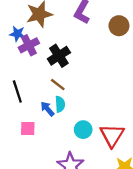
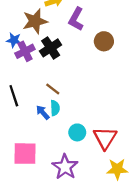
brown circle: (119, 26) -> (104, 41), moved
black cross: (59, 56) -> (51, 48), moved
pink square: (28, 128) -> (25, 154), moved, size x1.6

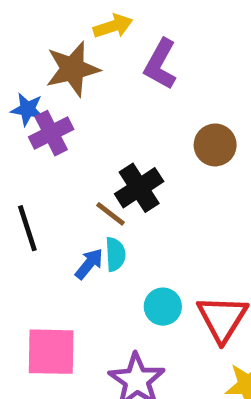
brown circle: (104, 41) -> (215, 145), moved
black cross: (51, 48) -> (139, 188), moved
blue arrow: (43, 112) -> (89, 264), turned 80

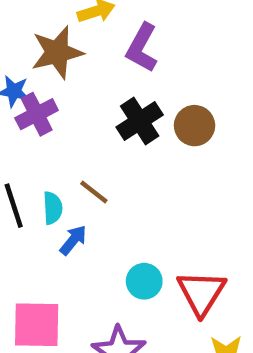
black cross: (139, 188) -> (140, 121), moved
cyan semicircle: (115, 254) -> (53, 208), moved

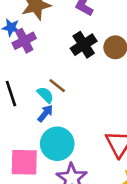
cyan semicircle: (53, 208) -> (45, 95), moved, turned -42
cyan circle: (144, 281) -> (57, 144), moved, size x1.6

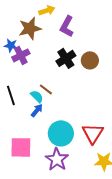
cyan circle: (57, 144) -> (61, 133), moved

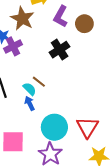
brown star: (30, 28) -> (22, 19), turned -30
brown circle: (90, 60) -> (84, 24), moved
blue arrow: (37, 110) -> (30, 103), turned -64

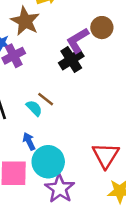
purple L-shape: (61, 16) -> (78, 40), moved, turned 30
blue arrow: (30, 103) -> (29, 141), moved
cyan circle: (54, 127) -> (48, 162), moved

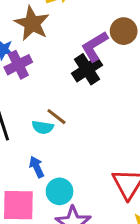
cyan semicircle: (34, 108) -> (43, 127), turned 144
cyan circle: (48, 162) -> (60, 191), size x0.7

